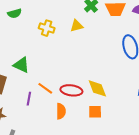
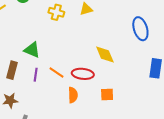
yellow diamond: (97, 88) -> (105, 54), moved
purple line: (29, 99) -> (36, 75), moved

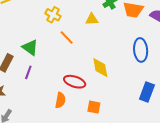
yellow cross: (56, 12) -> (53, 15), moved
orange line: (57, 73) -> (67, 38), moved

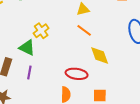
yellow cross: (53, 15) -> (41, 31), moved, turned 35
orange line: (67, 38) -> (84, 30), moved

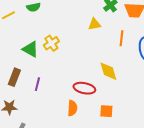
orange line: (84, 30) -> (121, 38), moved, turned 56
green triangle: (27, 48) -> (30, 49), moved

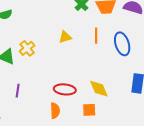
yellow triangle: (94, 24) -> (65, 37), moved
yellow diamond: (108, 71) -> (99, 89), moved

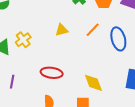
orange line: (96, 36) -> (93, 30), turned 42
red ellipse: (65, 89) -> (52, 73), moved

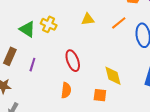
yellow cross: (23, 40) -> (49, 24), turned -35
red ellipse: (52, 73) -> (73, 61), turned 55

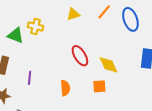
red ellipse: (73, 61) -> (80, 56), moved
purple line: (32, 65) -> (30, 78), moved

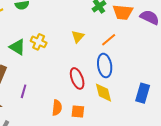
yellow triangle: (73, 14) -> (78, 36), turned -40
blue ellipse: (130, 19) -> (105, 66), moved
orange square: (99, 86) -> (78, 111), moved

